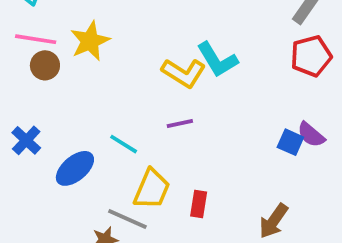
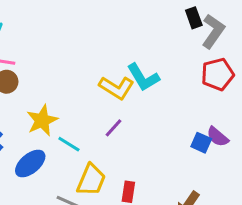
yellow star: (90, 41) -> (42, 120), moved
purple line: (180, 123) -> (113, 128), turned -36

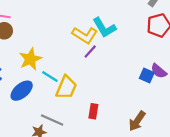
purple line: (113, 128) -> (90, 51), moved
yellow trapezoid: (91, 180) -> (66, 87), moved

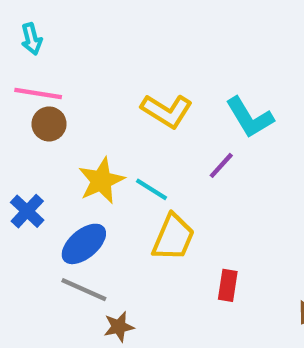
yellow L-shape: (85, 35) -> (167, 111), moved
cyan line: (50, 76) -> (151, 189), moved
gray line: (52, 120) -> (84, 290), moved

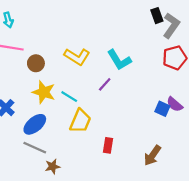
brown circle: (49, 124) -> (36, 63), moved
yellow star: (101, 181) -> (44, 92), turned -30

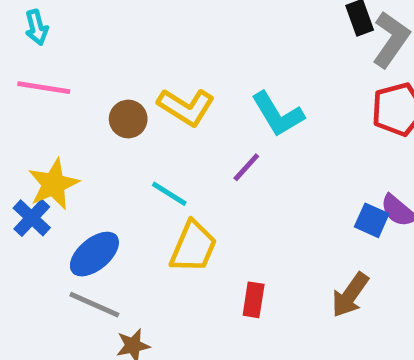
brown circle: (36, 63) -> (128, 119), moved
yellow star: (44, 92) -> (53, 184), moved, turned 30
brown arrow: (152, 155) -> (350, 295), moved

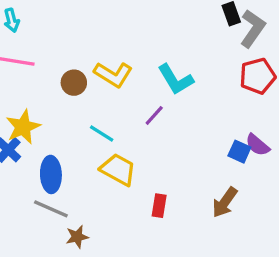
yellow trapezoid: (193, 247) -> (118, 170), turned -84
blue ellipse: (94, 254) -> (51, 174), turned -52

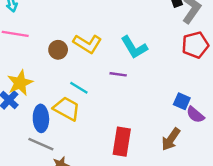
purple line: (154, 115) -> (118, 74), turned 56
purple semicircle: (258, 145) -> (195, 115), moved
yellow trapezoid: (118, 170) -> (67, 109), moved
red rectangle: (159, 206) -> (122, 142), size x1.6

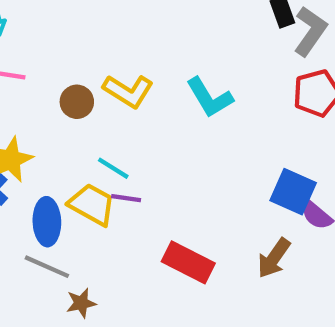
purple line: (118, 74) -> (126, 198), moved
blue square: (182, 101) -> (293, 192), size x1.5
red rectangle: (122, 142) -> (188, 262), turned -72

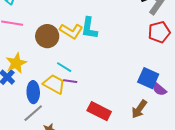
cyan L-shape: (210, 97) -> (89, 28), moved, turned 40
brown circle: (77, 102) -> (47, 36), size x1.5
gray line: (47, 267) -> (33, 113), turned -65

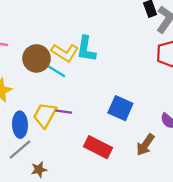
cyan line: (64, 67) -> (57, 71), moved
blue square: (148, 78) -> (120, 108), moved
yellow trapezoid: (54, 84) -> (45, 115), turned -90

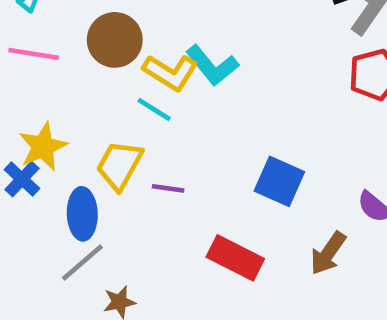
cyan L-shape: (86, 49) -> (212, 65), turned -48
brown circle: (37, 58) -> (115, 40), moved
yellow trapezoid: (45, 115) -> (119, 165), moved

